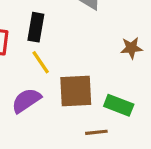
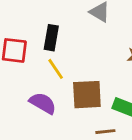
purple semicircle: (26, 100) -> (43, 103), turned 64

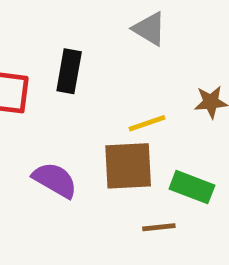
yellow line: (56, 69) -> (147, 123), moved, turned -75

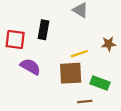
purple semicircle: (55, 180) -> (30, 67), moved

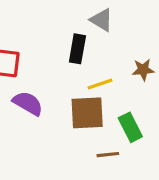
black rectangle: (43, 30) -> (77, 49), moved
green rectangle: (100, 83) -> (130, 127), turned 42

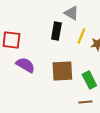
yellow line: (100, 84) -> (81, 36), moved, turned -49
brown line: (108, 155) -> (85, 102), moved

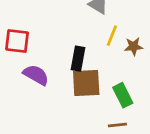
black rectangle: (56, 31) -> (78, 59), moved

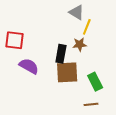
yellow line: (112, 36) -> (87, 27), moved
brown star: (134, 46) -> (80, 44), moved

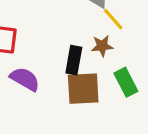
yellow line: (87, 27) -> (113, 19), turned -63
green rectangle: (95, 82) -> (126, 82), moved

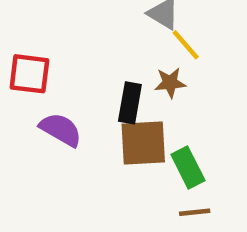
green rectangle: (126, 82) -> (188, 168), moved

